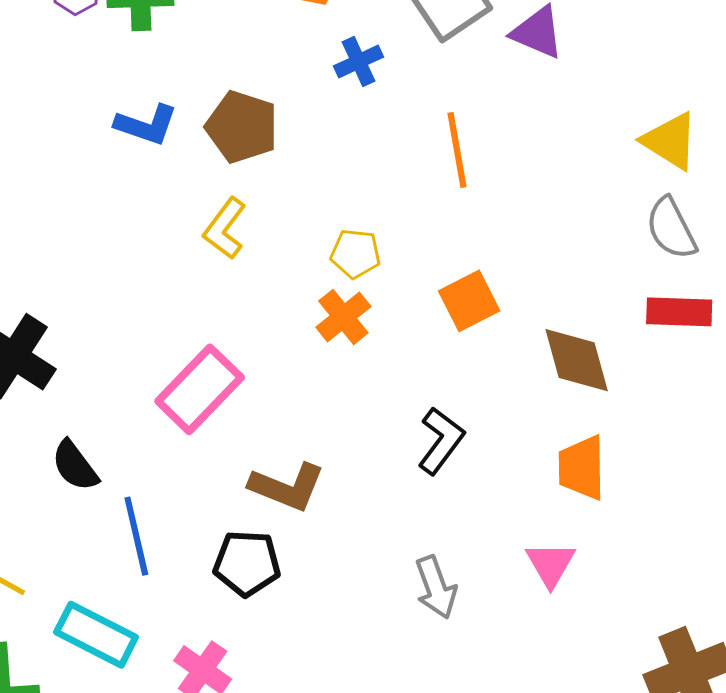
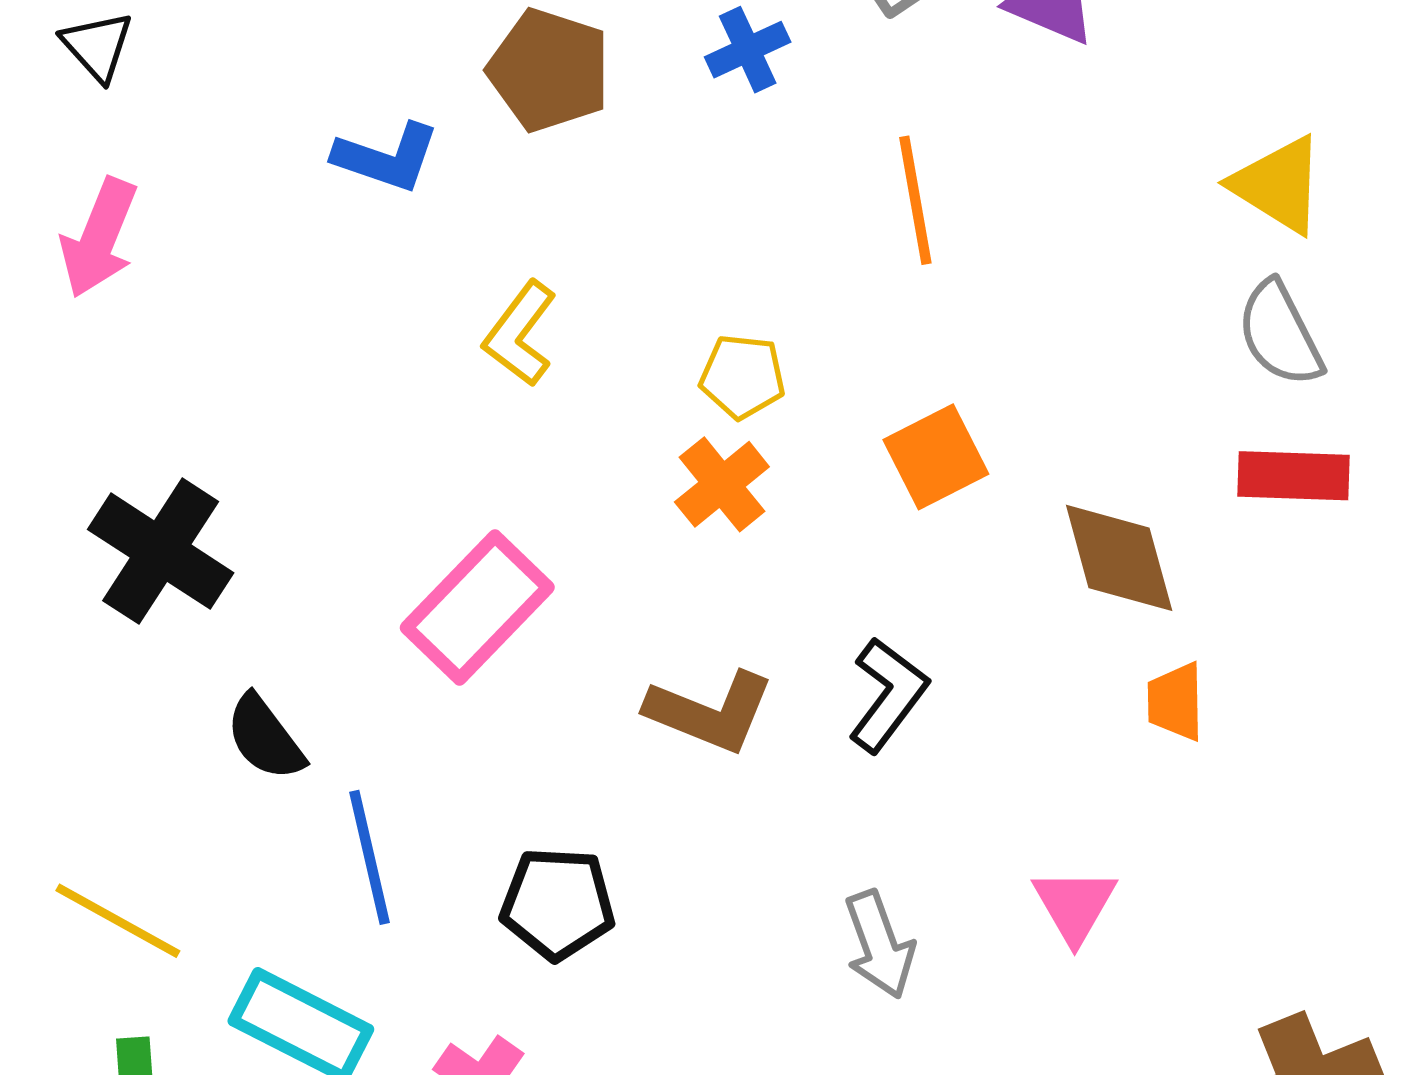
brown pentagon: (242, 127) -> (549, 70), moved
orange trapezoid: (582, 468) -> (1175, 702), moved, size x0.7
brown L-shape: (287, 487) -> (710, 712), moved

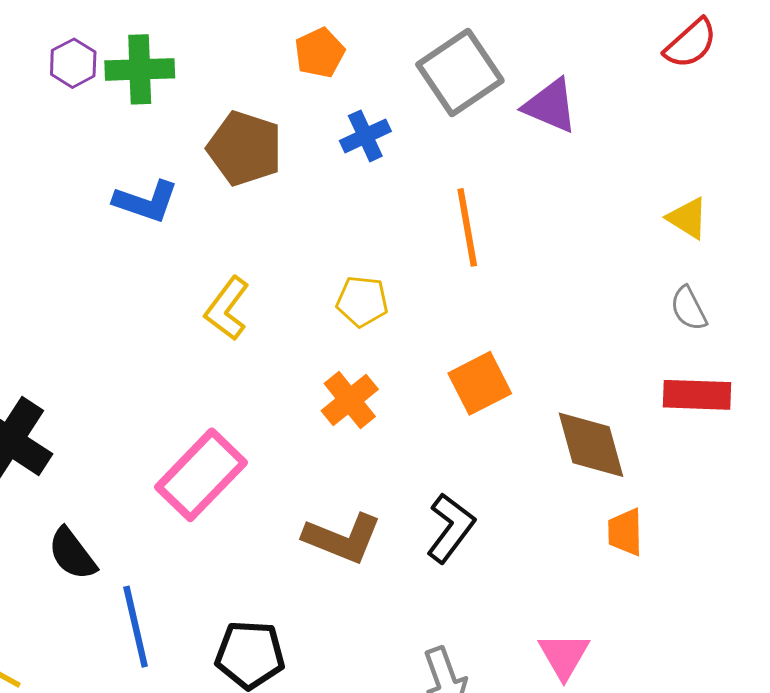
yellow triangle: (1278, 185) -> (688, 218), size x0.7
gray semicircle: (1280, 334) -> (689, 309), size x0.7
yellow pentagon: (743, 376) -> (362, 301), moved

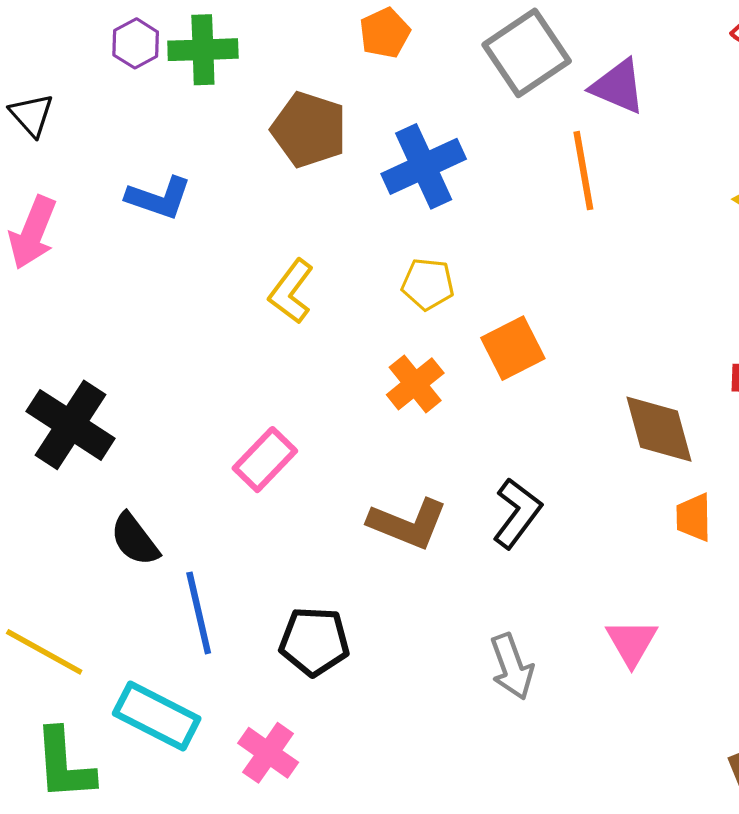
blue cross: (365, 136) -> (424, 166), moved, size x1.6
blue L-shape: (146, 201) -> (159, 198), moved
orange line: (467, 227) -> (583, 171), moved
orange square: (480, 383) -> (513, 348), moved
pink rectangle: (201, 475) -> (265, 460), size x0.7

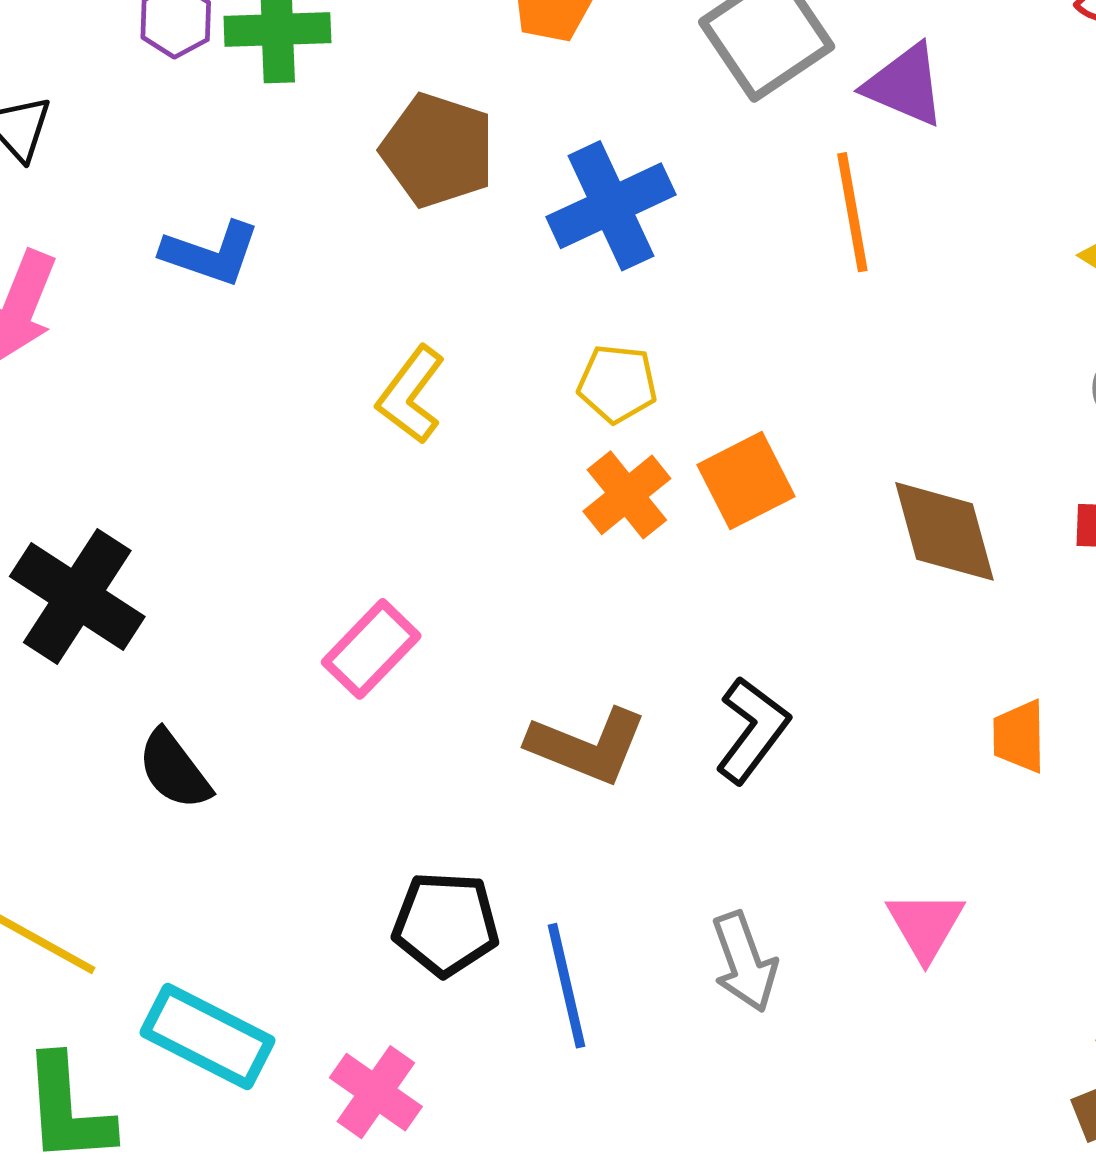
orange cross: (415, 384) -> (627, 495), moved
brown diamond: (659, 429) -> (945, 531), moved
blue line: (199, 613) -> (566, 986), moved

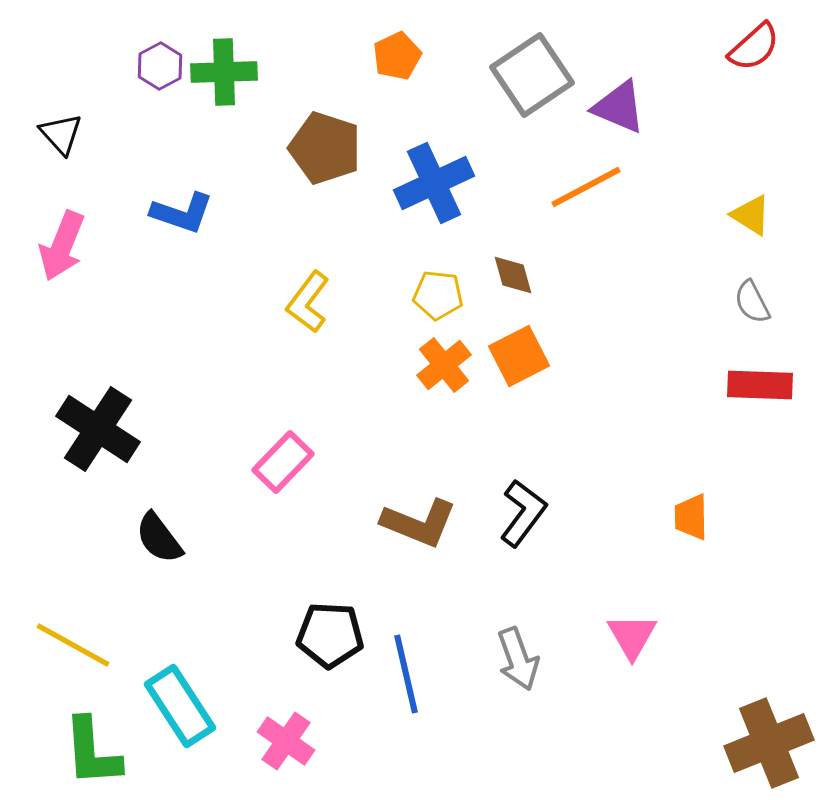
orange line: (852, 212) -> (586, 187), turned 72
brown diamond: (945, 531) -> (513, 275), moved, size x0.6
cyan rectangle: (208, 1037) -> (180, 706), turned 30

